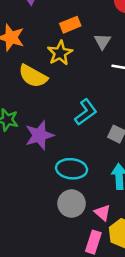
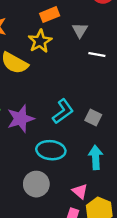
cyan L-shape: (86, 112) -> (63, 111), moved
gray circle: (72, 204) -> (36, 184), moved

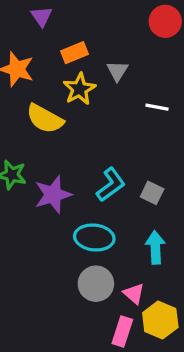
orange rectangle: (50, 15) -> (74, 53), moved
gray triangle: (80, 30) -> (117, 71), moved
gray circle: (36, 184) -> (96, 284), moved

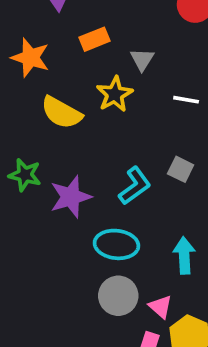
yellow star: (79, 89) -> (115, 94), moved
gray square: (152, 193) -> (181, 169), moved

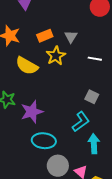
orange rectangle: (94, 39) -> (45, 36), moved
cyan L-shape: (135, 186) -> (81, 122), moved
cyan ellipse: (116, 244) -> (44, 141), moved

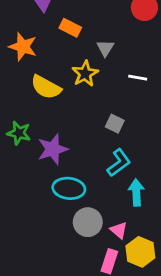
orange rectangle: (45, 36) -> (70, 28), moved, turned 49
gray square: (92, 97) -> (115, 124), moved

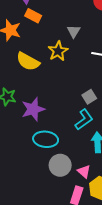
orange rectangle: (70, 28) -> (33, 16), moved
gray square: (115, 124) -> (89, 97), moved, turned 32

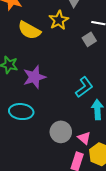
gray square: (89, 97) -> (89, 39), moved
cyan ellipse: (46, 139) -> (21, 112), moved

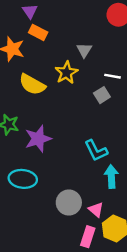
cyan L-shape: (84, 87) -> (96, 151), turned 100

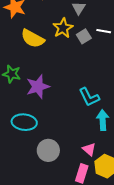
gray square: (102, 95) -> (84, 36), moved
gray circle: (69, 203) -> (48, 150), moved

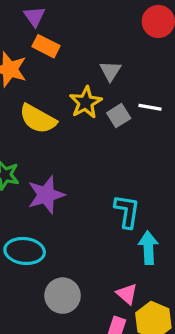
cyan L-shape: (89, 97) -> (127, 211), turned -145

